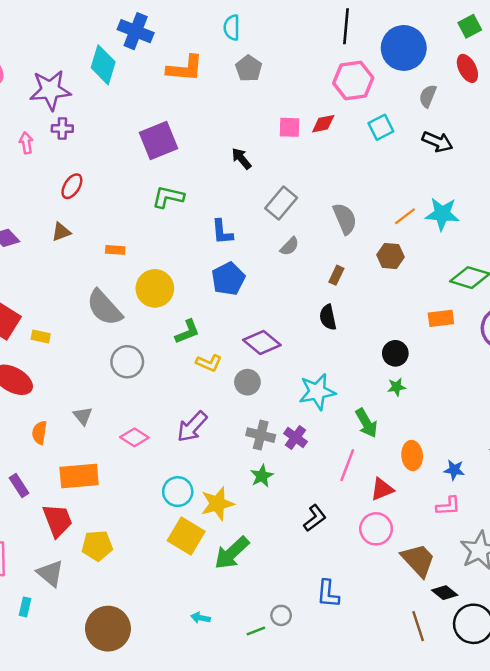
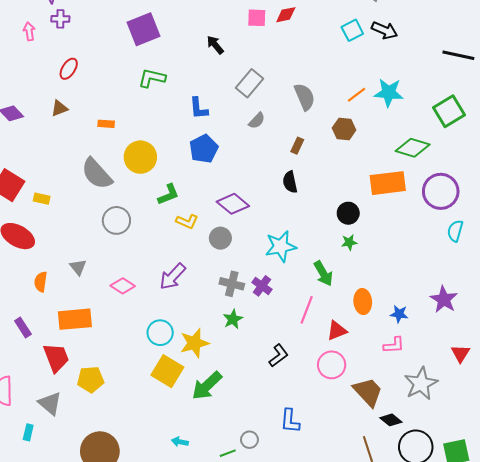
cyan square: (381, 127) -> (352, 30), moved
orange rectangle: (441, 318) -> (388, 183), size x1.6

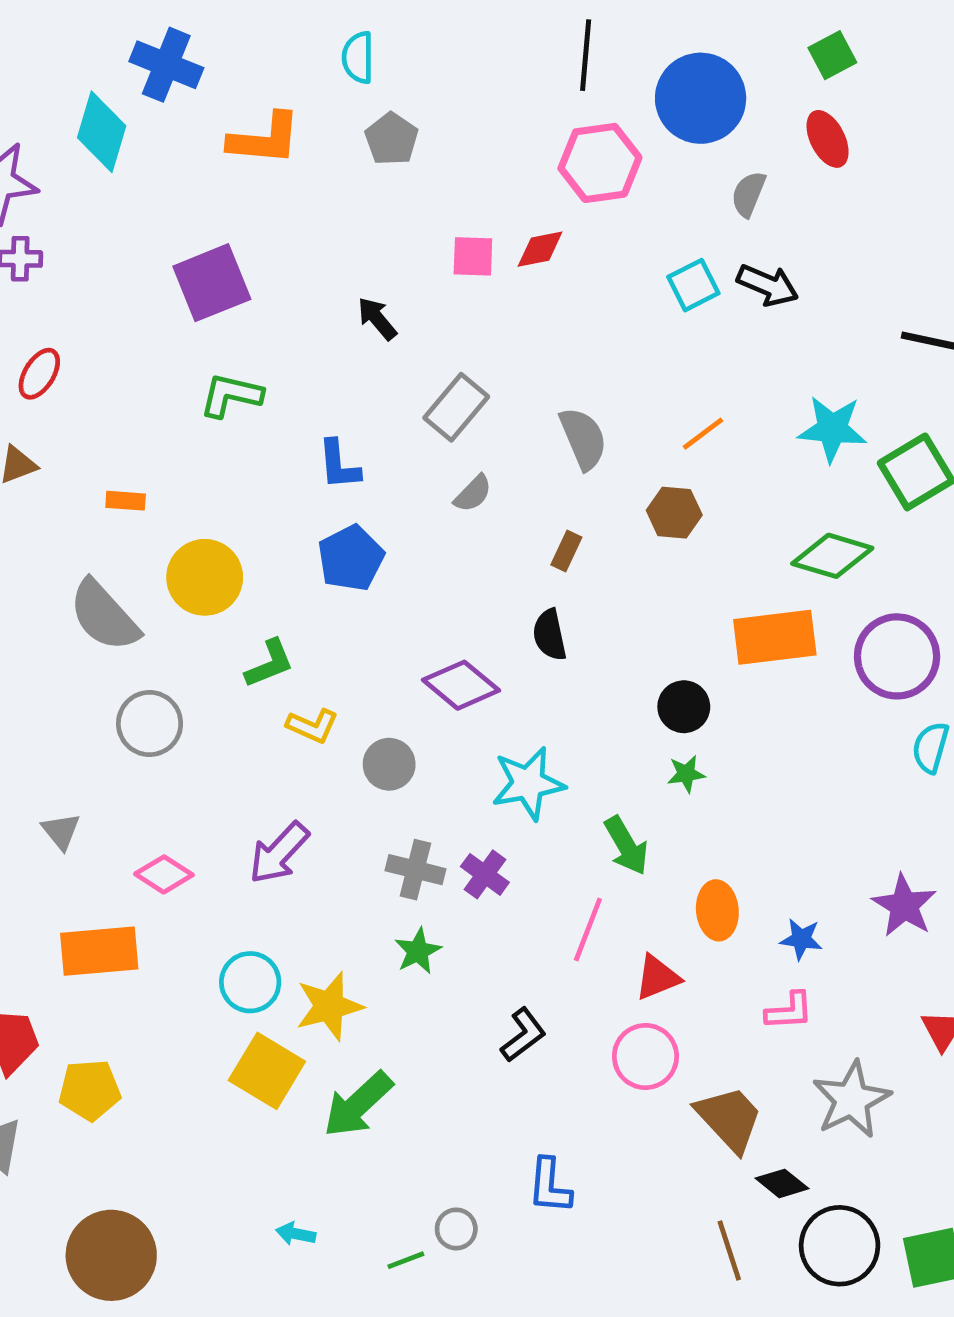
cyan star: (389, 93) -> (832, 429), moved
purple diamond: (233, 204) -> (461, 685), moved
orange rectangle: (75, 319) -> (99, 951), moved

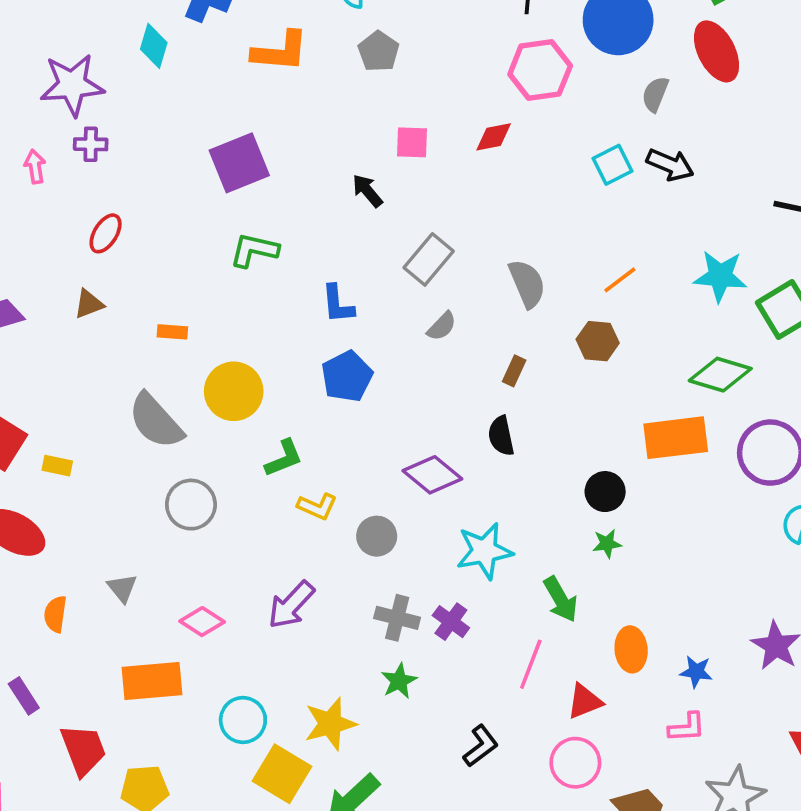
cyan diamond: (102, 132) -> (154, 46), size x0.7
red ellipse: (828, 139) -> (717, 51), size x1.4
pink square: (473, 256) -> (412, 142), moved
cyan circle: (250, 982) -> (243, 720), moved

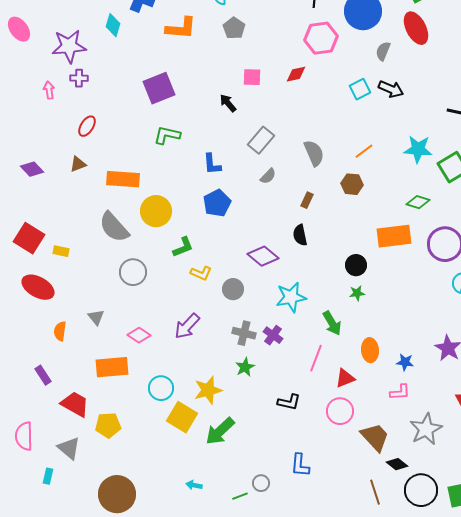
orange rectangle: (172, 332) -> (123, 179), size x2.0
green diamond: (720, 375) -> (418, 202), size x0.7
black L-shape: (481, 746) -> (289, 402), turned 50
red trapezoid: (83, 750) -> (75, 404), turned -40

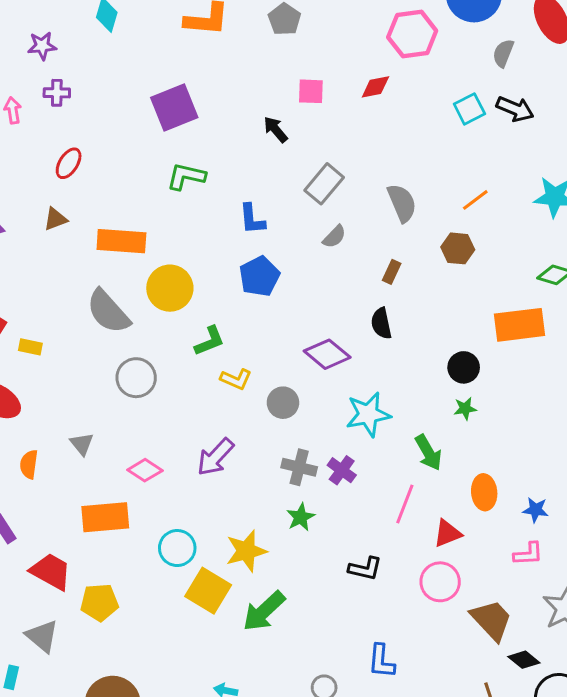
purple star: (69, 46) -> (42, 46), size x0.6

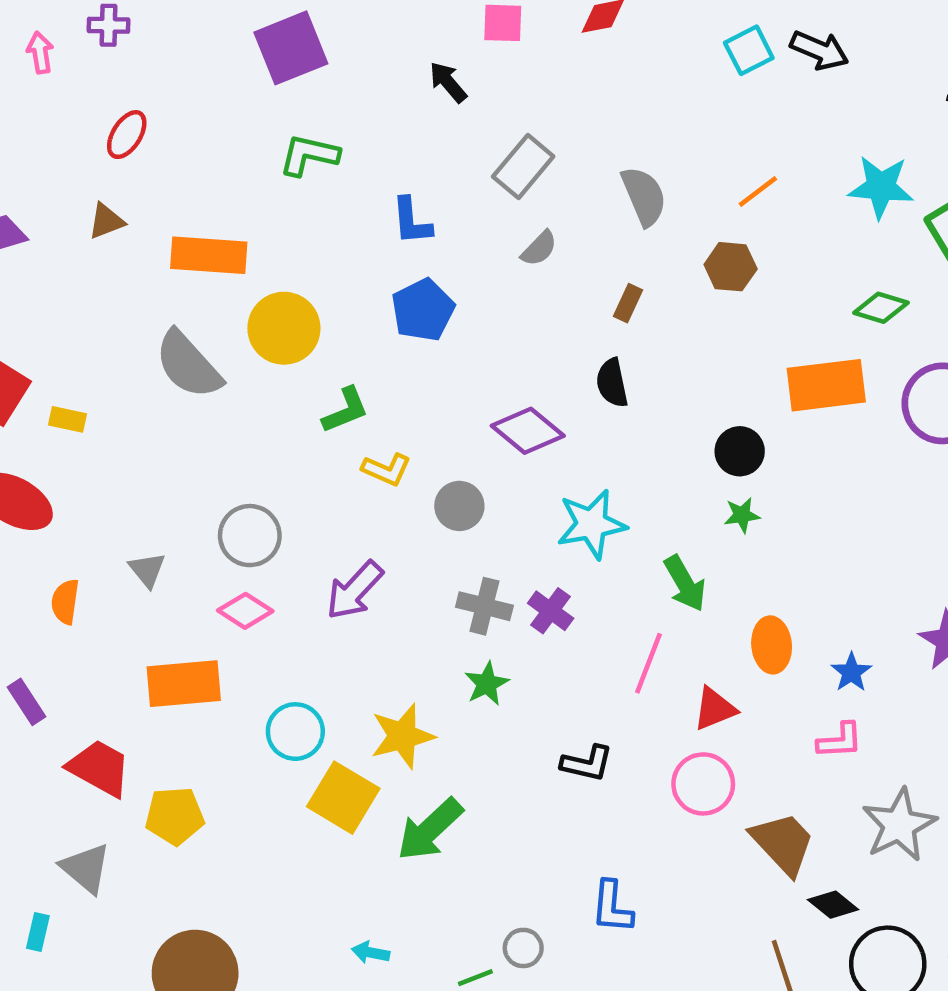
gray circle: (136, 378) -> (250, 536), moved
blue star: (536, 510) -> (851, 672), turned 30

